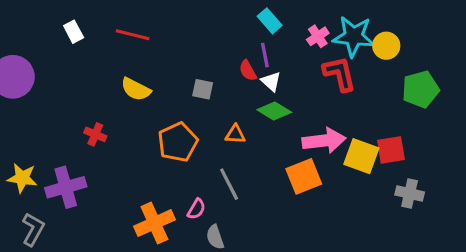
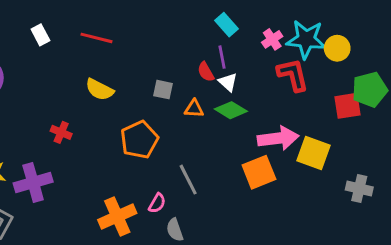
orange triangle: (235, 134) -> (194, 109), moved
red square: (391, 150) -> (347, 106), moved

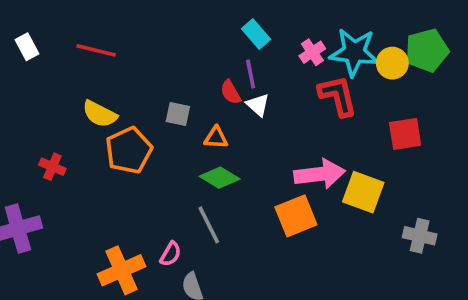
green pentagon: (370, 90) -> (427, 50), moved
green diamond: (231, 110) -> (220, 178), moved
orange pentagon: (139, 140) -> (129, 150), moved

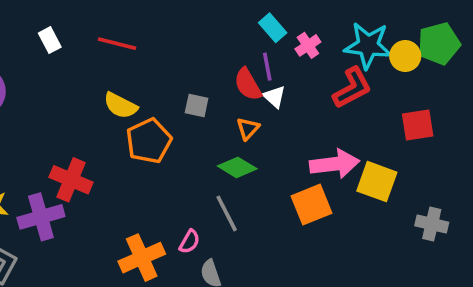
pink cross: (312, 52) -> (308, 45), moved
red semicircle: (231, 92) -> (248, 84), size x1.4
red L-shape: (338, 96) -> (352, 88), turned 75
orange triangle: (216, 138) -> (248, 129), moved, turned -50
red cross: (52, 167) -> (71, 180), moved, size x1.6

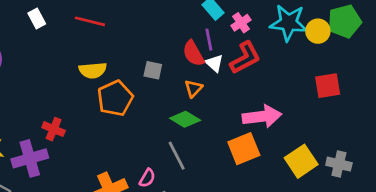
red L-shape: (352, 88) -> (245, 58), moved
yellow semicircle: (121, 106) -> (93, 70), turned -32
red cross: (71, 180) -> (54, 129), size x0.7
yellow square: (377, 182) -> (301, 161), moved, turned 36

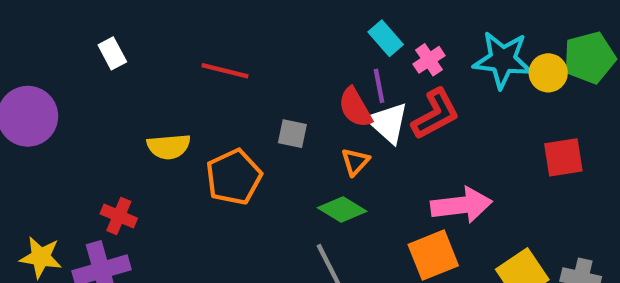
red line: (90, 21) -> (225, 71), moved
white triangle: (214, 63) -> (388, 123), size x1.5
yellow semicircle: (93, 70) -> (169, 147), moved
red cross: (54, 129) -> (119, 216), moved

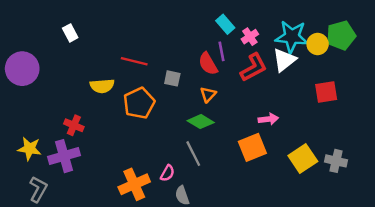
red line: (225, 71) -> (134, 61), moved
white triangle: (388, 123) -> (284, 60), moved, turned 40
pink arrow: (461, 205) -> (268, 119), size x0.6

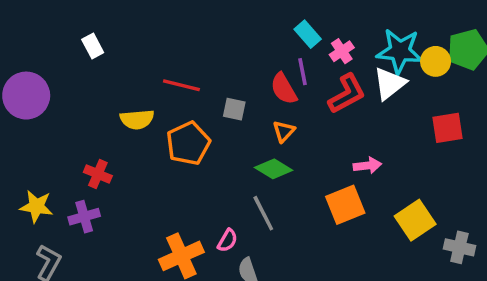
purple cross: (64, 156) -> (84, 217), size x0.7
gray cross: (336, 161) -> (459, 247), moved

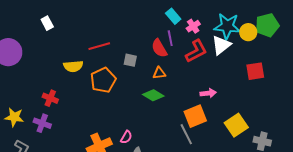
red line: (181, 85) -> (99, 46), turned -30
orange triangle: (284, 131) -> (159, 73), turned 40
gray line: (263, 213) -> (186, 134), moved
purple cross: (84, 217) -> (42, 123), turned 36

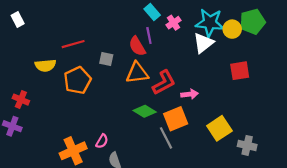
red L-shape: (196, 51) -> (164, 82), moved
orange triangle: (159, 73) -> (137, 73), size x1.6
green diamond: (153, 95) -> (145, 111), moved

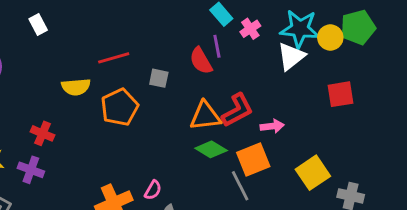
orange triangle: (137, 73) -> (205, 116), moved

